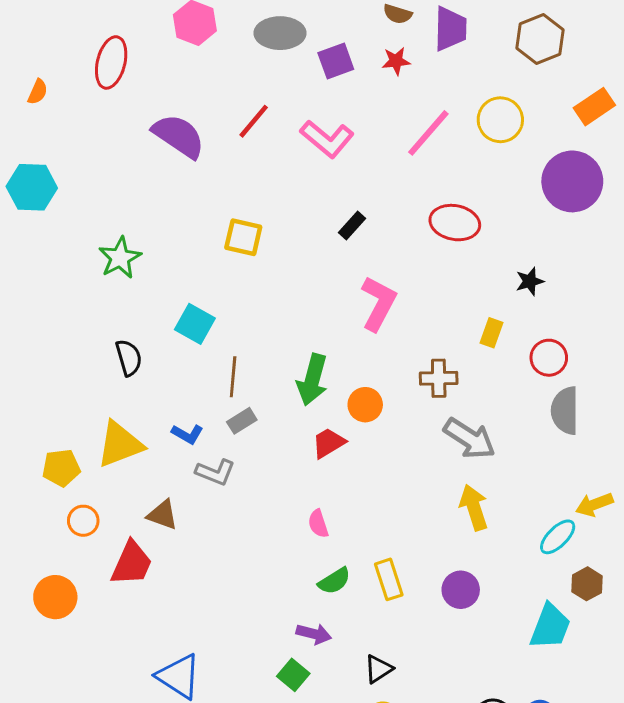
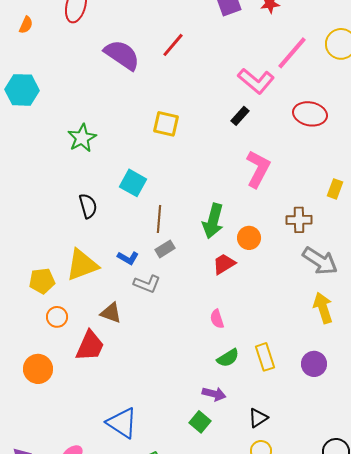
pink L-shape: (327, 139) -> (256, 81), moved

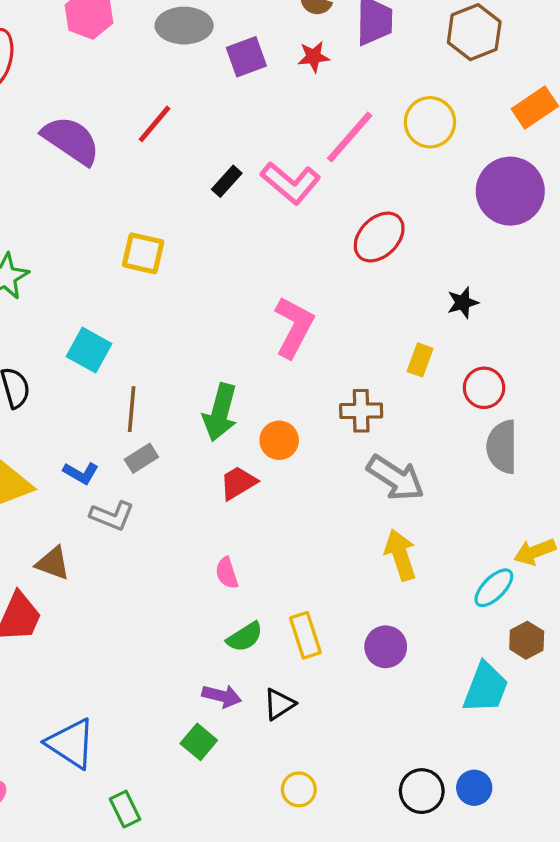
red ellipse: (310, 114) -> (379, 237), turned -56
black rectangle: (240, 116) -> (227, 181), moved
black triangle: (258, 418) -> (279, 704), moved

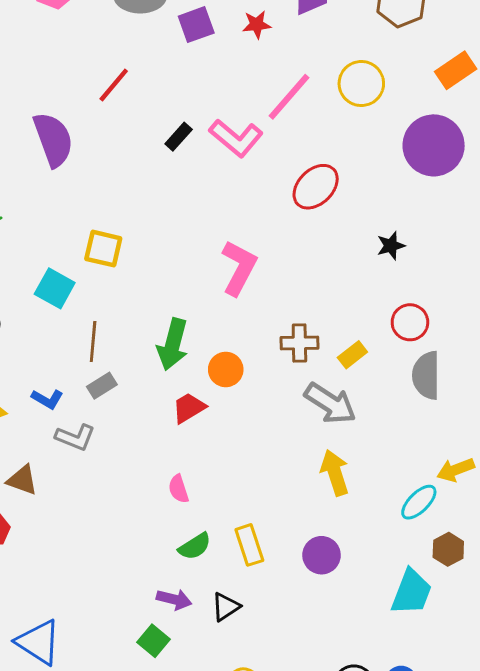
purple semicircle: (71, 140) -> (53, 140), moved, turned 36
yellow square: (143, 253) -> (103, 249), moved
yellow rectangle: (420, 360) -> (352, 355), moved, turned 32

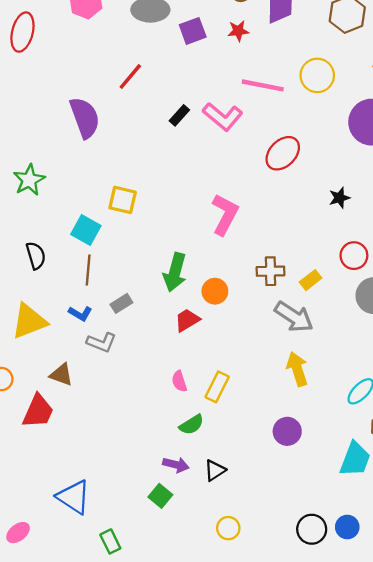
pink line: (289, 97) -> (263, 85), turned 60
brown line: (93, 341) -> (88, 270), moved
yellow rectangle: (249, 545) -> (217, 387), moved, turned 44

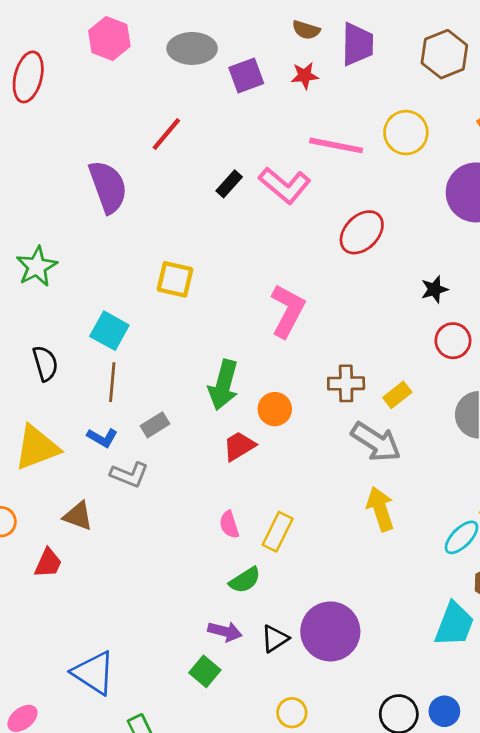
yellow square: (123, 200) -> (175, 279), moved
red circle: (354, 256) -> (453, 341), moved
red trapezoid: (38, 411) -> (48, 563), size x0.7
purple circle: (287, 431) -> (330, 631), moved, size x1.6

